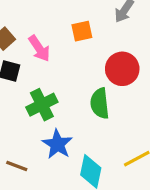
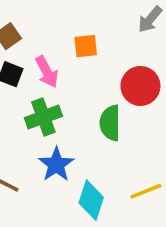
orange square: (82, 31) -> (86, 46), moved
pink arrow: (39, 48) -> (47, 72), moved

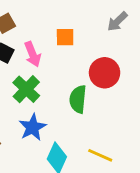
green cross: (43, 117) -> (26, 89), turned -32
yellow line: (146, 191) -> (100, 155), turned 40

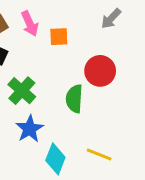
pink arrow: (33, 54) -> (30, 24), moved

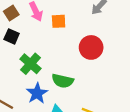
green semicircle: (74, 99) -> (63, 81), moved, turned -80

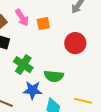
blue star: (37, 93) -> (32, 90), turned -30

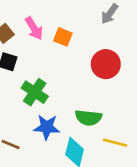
orange square: (43, 24) -> (63, 37), turned 32
green semicircle: (54, 76) -> (88, 118), moved

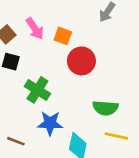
red circle: (106, 64) -> (81, 61), moved
green semicircle: (88, 118) -> (105, 108), moved

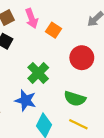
red circle: (81, 61) -> (82, 58), moved
green cross: (37, 90) -> (38, 73), moved

